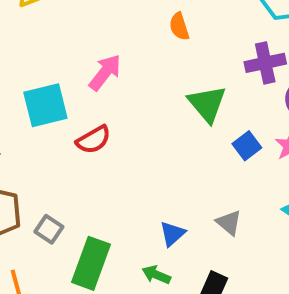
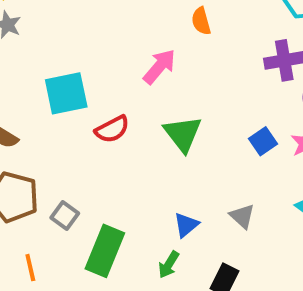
pink arrow: (105, 72) -> (159, 67), moved
green triangle: (207, 104) -> (183, 134), moved
green arrow: (156, 275) -> (169, 265), turned -84

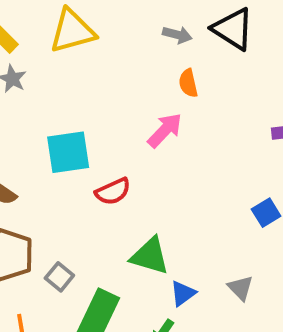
orange semicircle: (201, 21) -> (188, 83), moved
green triangle: (183, 134) -> (150, 256), moved, turned -39

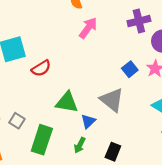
pink arrow: (165, 130) -> (88, 28), moved
gray triangle: (240, 288) -> (112, 100), moved, size x1.6

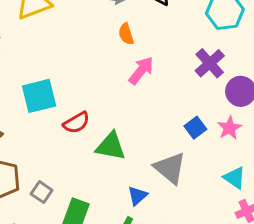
purple cross: (139, 21) -> (210, 63), turned -30
green triangle: (67, 102) -> (111, 146), moved

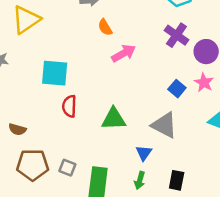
pink arrow: (141, 70) -> (124, 53), turned 35
cyan square: (39, 96) -> (55, 73), moved, turned 32
red semicircle: (76, 123) -> (69, 106), moved, turned 135

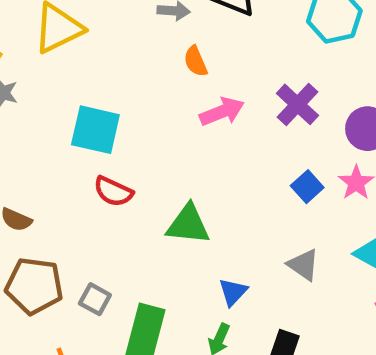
purple cross: (176, 35) -> (297, 104), moved
red semicircle: (69, 106) -> (113, 191), turned -75
gray triangle: (164, 125) -> (303, 265), moved, size x0.7

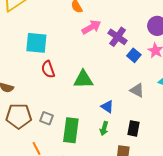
purple cross: (297, 104) -> (118, 37), moved
red semicircle: (113, 191) -> (48, 69), turned 54
blue triangle: (233, 292) -> (107, 107), turned -32

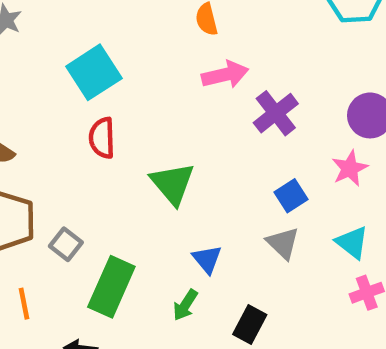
cyan square: (36, 43) -> (94, 72), turned 35
blue square: (134, 55) -> (291, 196), moved
green triangle: (83, 79) -> (173, 183), turned 35

